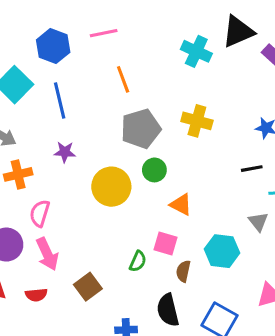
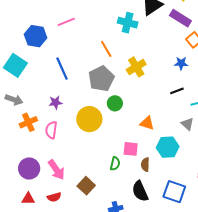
orange line: (123, 79) -> (106, 49), moved
blue line: (60, 101) -> (62, 69), moved
yellow cross: (197, 121) -> (136, 67), turned -36
orange triangle: (181, 205) -> (147, 123), moved
pink semicircle: (40, 213) -> (51, 130), moved

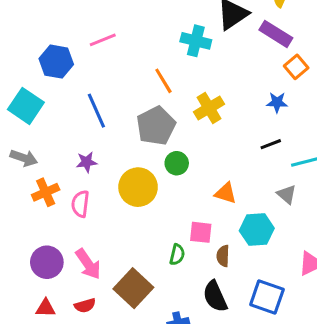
brown square: (86, 186) -> (133, 288), size x1.4

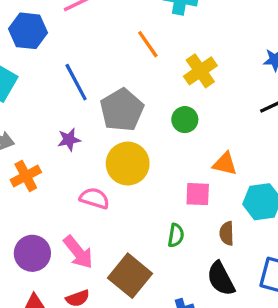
gray pentagon: (156, 126) -> (122, 110), moved
green circle: (177, 163) -> (185, 120), moved
pink semicircle: (80, 204) -> (94, 198), moved, turned 104
pink square: (201, 232) -> (198, 194), moved

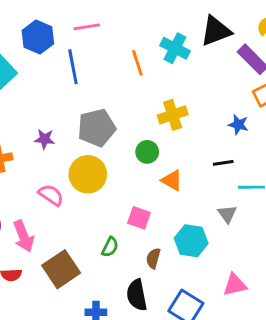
orange line: (148, 44) -> (137, 63), moved
blue line: (76, 82) -> (73, 67), moved
orange triangle: (225, 164) -> (172, 180), moved

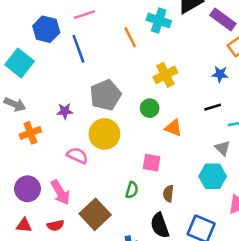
cyan hexagon: (191, 241) -> (213, 176), moved

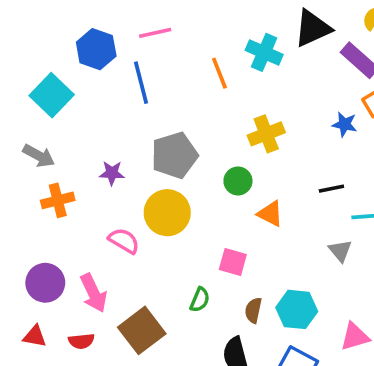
blue star: (220, 74) -> (345, 124), moved
cyan hexagon: (213, 176) -> (297, 309), moved

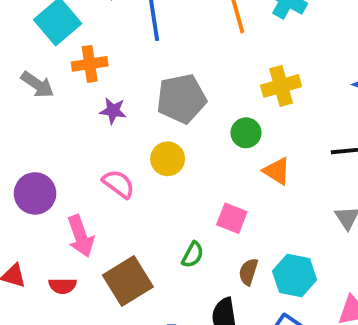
orange cross: (58, 200) -> (90, 64), moved
yellow circle: (167, 213) -> (168, 159), size x0.7
purple circle: (45, 283) -> (35, 193), moved

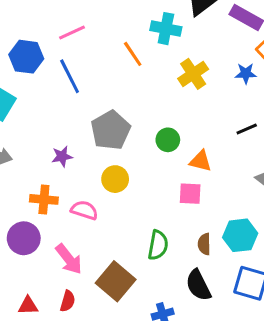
orange cross: (90, 64) -> (44, 199), moved, turned 32
yellow cross: (281, 86) -> (193, 74), moved
pink square: (232, 218) -> (190, 194), moved
green semicircle: (193, 255) -> (158, 245), size x1.4
red semicircle: (63, 286) -> (68, 301), turned -55

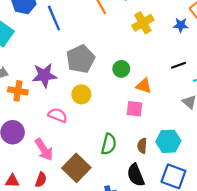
purple star: (62, 156) -> (44, 75), size x1.6
orange cross: (44, 199) -> (18, 91), moved

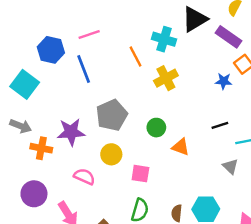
yellow cross: (143, 23) -> (166, 78), moved
pink square: (135, 109) -> (140, 174), moved

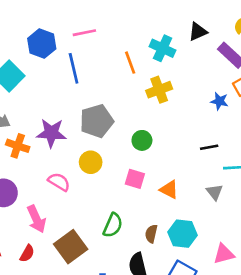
black triangle: (195, 19) -> (198, 32), size x0.7
orange triangle: (181, 147) -> (169, 190), moved
pink square: (140, 174) -> (135, 179), moved

